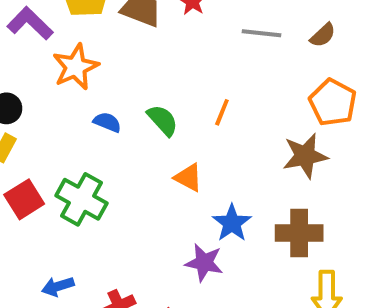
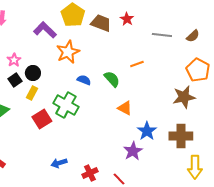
orange line: (222, 112) -> (137, 64), moved, turned 48
green cross: (82, 199) -> (66, 105), moved
purple star: (204, 263) -> (133, 151), turned 30

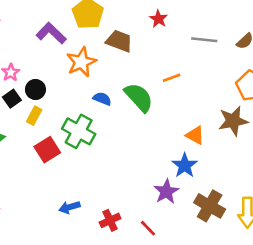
brown trapezoid: (101, 23) -> (119, 41), moved
green semicircle: (112, 79) -> (139, 97), size x1.4
orange triangle: (125, 108) -> (195, 135), moved
brown cross: (181, 136) -> (210, 206), moved, turned 30

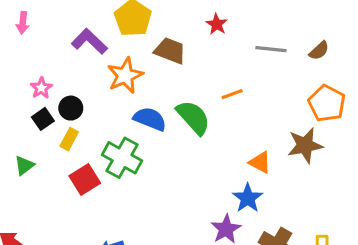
blue semicircle: (102, 99) -> (150, 119), size x1.5

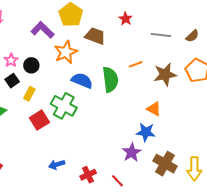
black circle: (71, 108) -> (31, 65), moved
green semicircle: (193, 117) -> (110, 80), turned 35
brown star: (305, 145) -> (165, 74), moved
blue star: (248, 198) -> (146, 132), turned -30

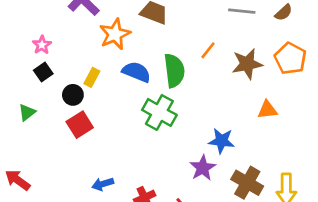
orange line: (136, 64) -> (208, 50), turned -32
black circle: (31, 65) -> (73, 95), moved
yellow rectangle: (29, 94) -> (92, 77), moved
green cross: (64, 106) -> (159, 112), moved
orange triangle: (154, 109) -> (267, 110), moved, turned -35

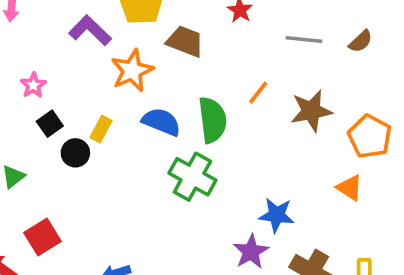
orange pentagon: (290, 58) -> (370, 136), moved
black square: (43, 72) -> (50, 124), moved
orange triangle: (267, 110) -> (350, 188), moved, turned 40
red square: (80, 125) -> (42, 237), moved

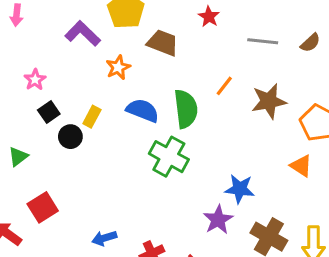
orange star: (132, 71) -> (118, 67), size x0.7

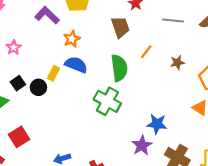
brown trapezoid: (163, 43) -> (120, 27), moved, turned 50
brown star: (269, 101) -> (177, 63), size x0.6
blue semicircle: (143, 110) -> (76, 65), moved
black square: (49, 112) -> (18, 83), moved

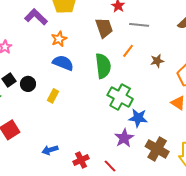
gray line: (173, 21) -> (139, 25), moved
yellow rectangle: (53, 73) -> (53, 96), moved
green cross: (107, 101) -> (120, 97), moved

